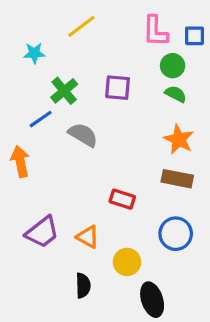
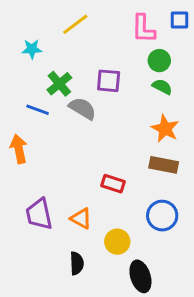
blue square: (194, 36) -> (180, 20), moved
blue line: (41, 119) -> (38, 110), turned 55
gray semicircle: (83, 135) -> (83, 108), moved
purple trapezoid: (42, 232) -> (39, 214), turned 116

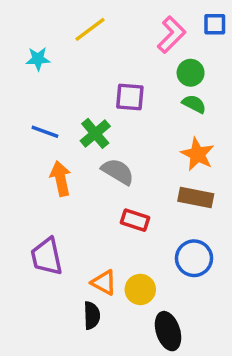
pink L-shape: (143, 29) -> (171, 35), turned -136
green cross: (59, 84) -> (95, 133), moved
gray semicircle: (83, 108) -> (118, 172), moved
orange arrow: (19, 149) -> (61, 179), moved
orange triangle: (81, 218) -> (104, 283), moved

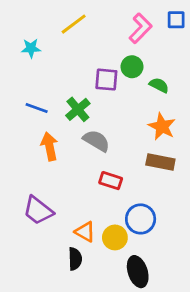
green circle: (191, 73) -> (132, 67), moved
purple trapezoid: (47, 257) -> (38, 210), turned -40
blue circle: (194, 258) -> (141, 219), moved

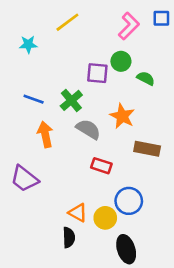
orange star: (162, 126) -> (122, 116), moved
purple trapezoid: (38, 210) -> (24, 179), moved

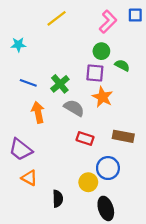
cyan star: (28, 44) -> (18, 45), moved
purple square: (97, 73) -> (95, 73), moved
brown rectangle: (147, 149) -> (123, 136), moved
orange triangle: (78, 213) -> (29, 178), moved

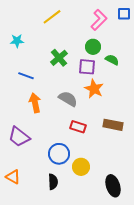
green cross: (60, 84) -> (59, 58), moved
blue circle: (108, 168) -> (59, 154), moved
orange triangle: (29, 178) -> (13, 177), moved
black ellipse: (106, 208) -> (113, 186), moved

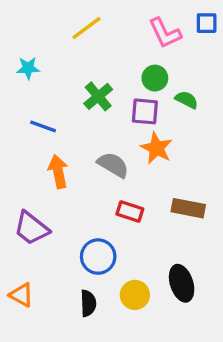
pink L-shape: (99, 20) -> (165, 33), turned 110
yellow circle: (81, 167) -> (135, 295), moved
black ellipse: (113, 186) -> (182, 283), moved

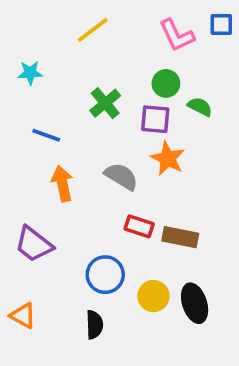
brown rectangle: (188, 208) -> (180, 237), moved
yellow circle: (135, 295) -> (153, 296), moved

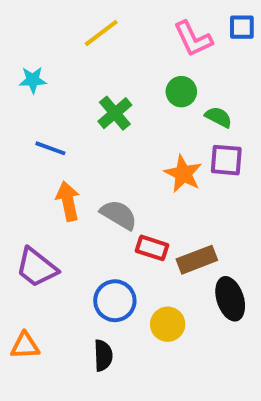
purple square: (155, 119) -> (226, 160), moved
gray semicircle: (121, 176) -> (119, 215), moved
brown rectangle: (180, 237) -> (197, 260), turned -32
black ellipse: (195, 303) -> (230, 299), moved
orange triangle: (23, 316) -> (25, 346), turned -32

